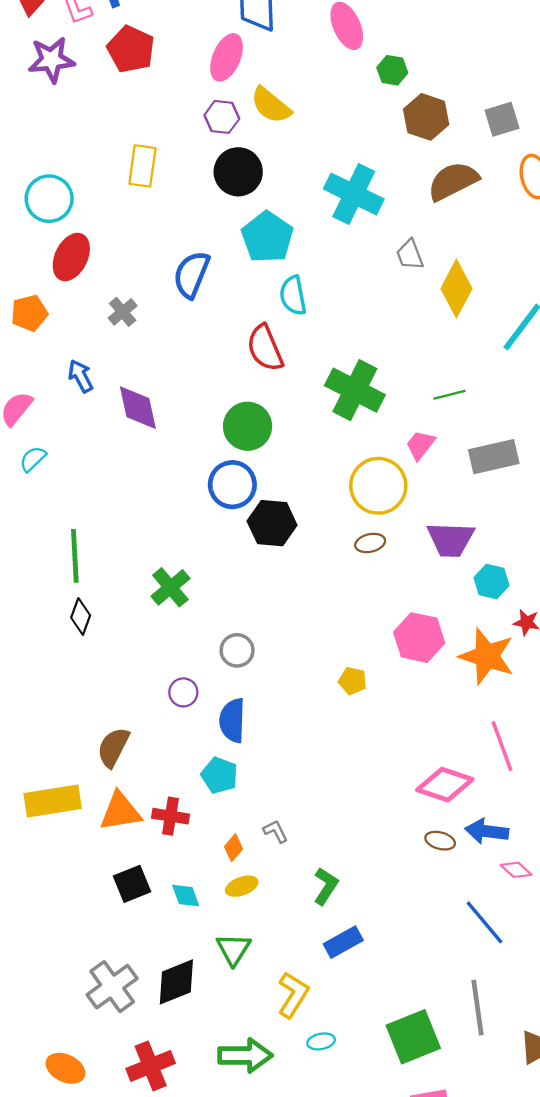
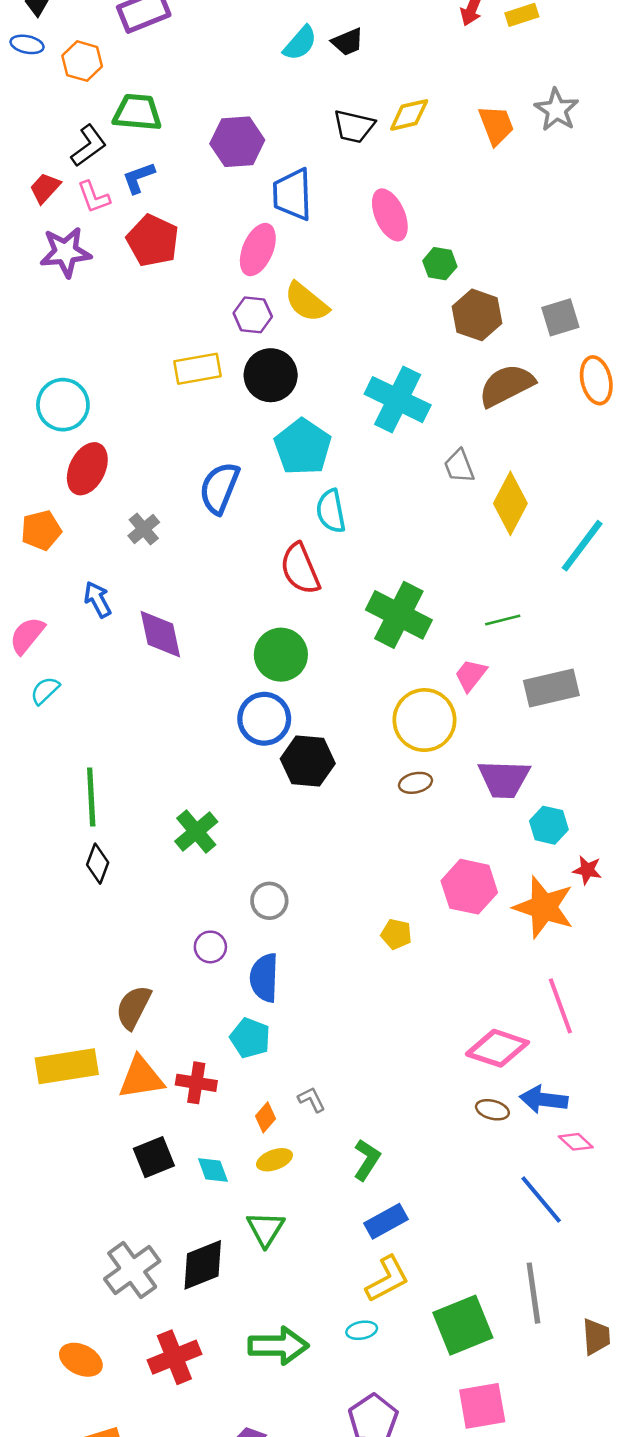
yellow rectangle: (142, 166) -> (198, 369), moved, turned 72
yellow L-shape: (293, 995) -> (387, 1279), moved, turned 30

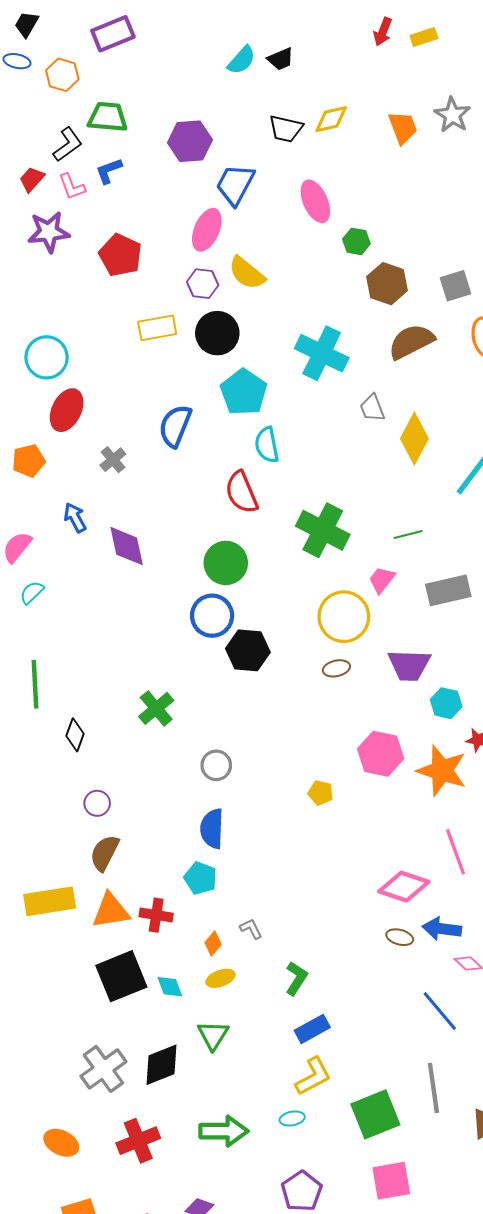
blue trapezoid: (292, 194) -> (235, 184), turned 30
red pentagon: (153, 241) -> (120, 255), moved
green line: (91, 797) -> (35, 684), moved
purple circle: (210, 947) -> (97, 803), moved
black square: (154, 1157) -> (121, 976), size x1.5

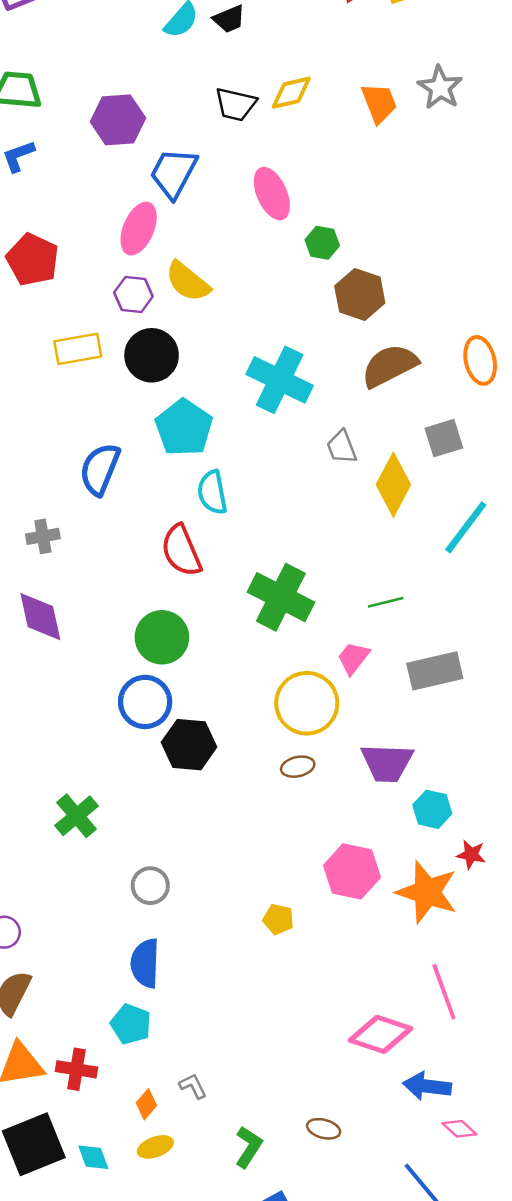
gray square: (456, 286) -> (444, 438), moved
gray cross: (113, 460) -> (43, 536), moved, turned 30
brown ellipse: (400, 937) -> (324, 1129), moved

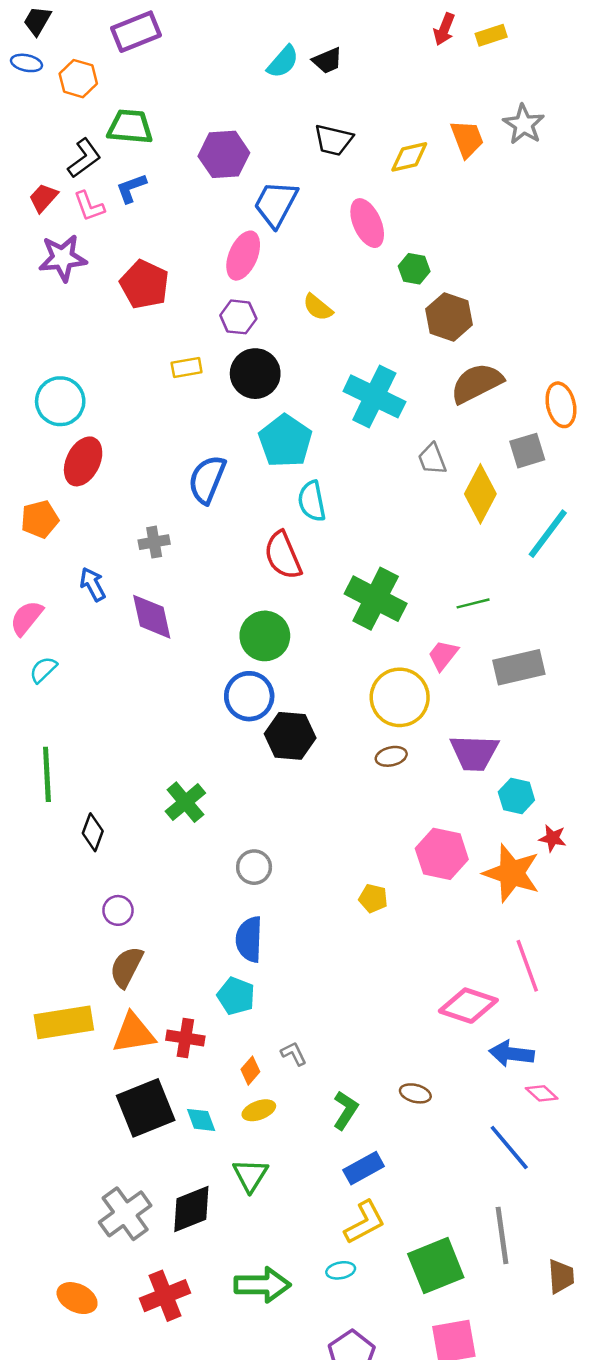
yellow diamond: (291, 93) -> (409, 157), moved
yellow semicircle: (188, 282) -> (318, 307), moved, size x0.7
yellow rectangle: (78, 349) -> (187, 368), size x0.7
orange ellipse: (480, 360) -> (561, 405), moved

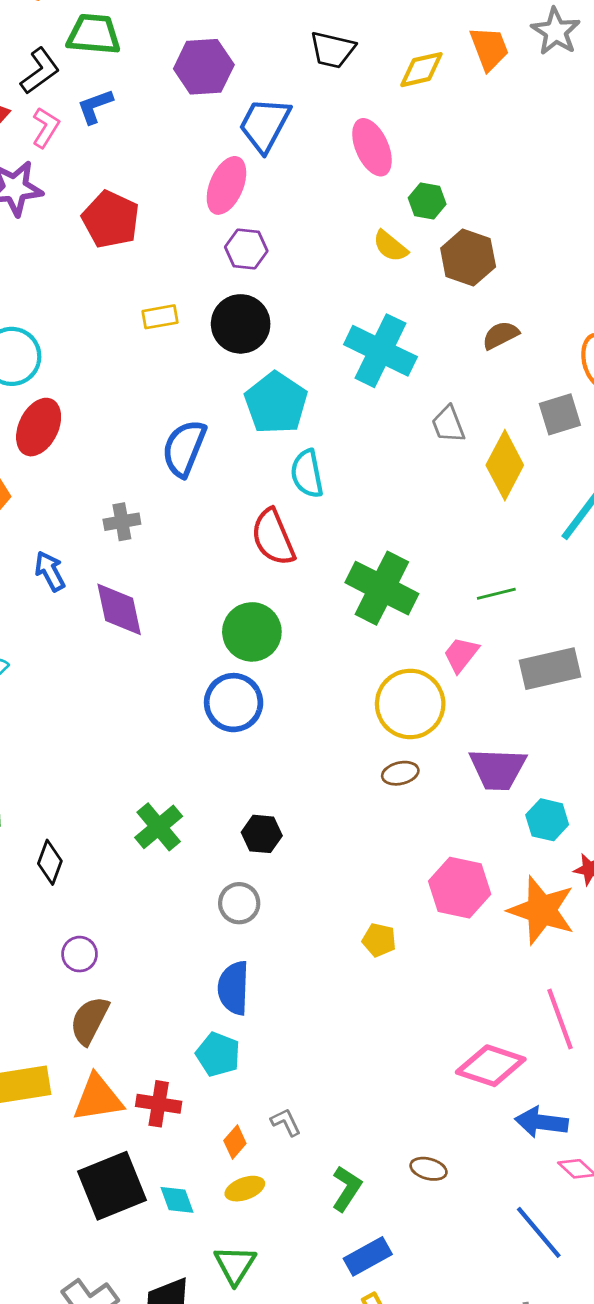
pink L-shape: (89, 206) -> (46, 128), turned -128
yellow semicircle: (318, 307) -> (390, 246), moved
purple hexagon: (238, 317) -> (246, 249), moved
brown semicircle: (477, 383) -> (501, 335), size x0.6
black hexagon: (290, 736) -> (262, 834), moved, size x0.7

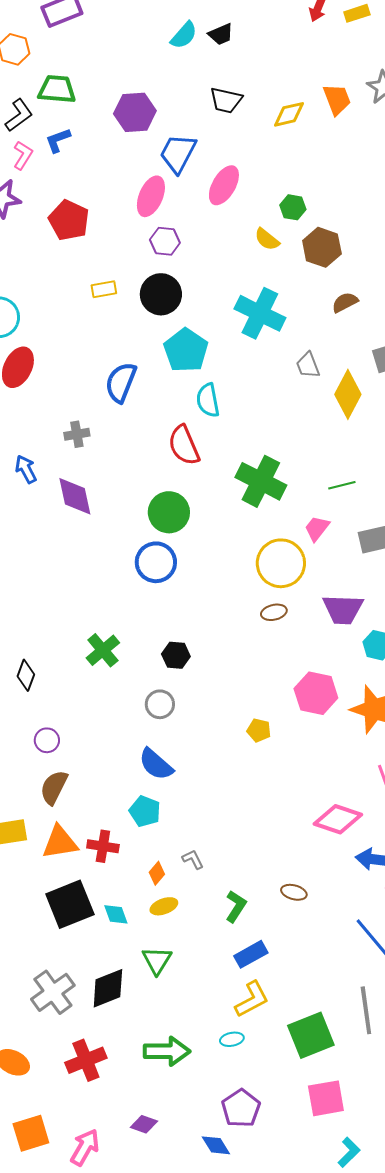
pink ellipse: (372, 147) -> (224, 185), moved, turned 54
blue semicircle: (234, 988) -> (156, 764), turned -51

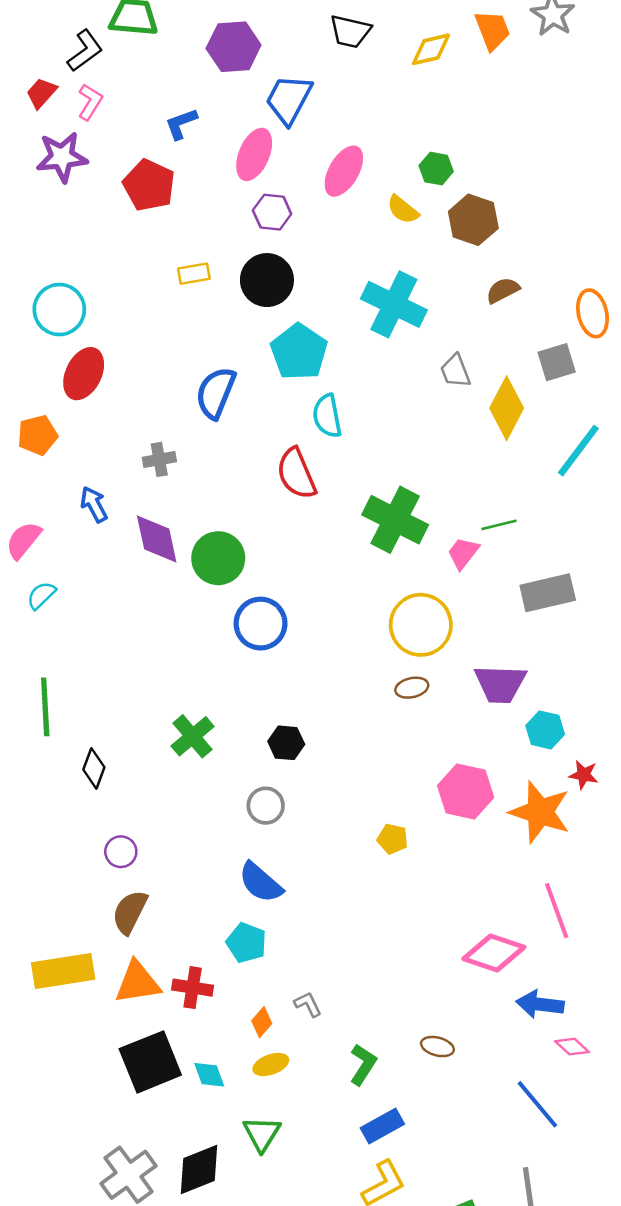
blue L-shape: (58, 140) -> (181, 124), moved
pink ellipse: (224, 185) -> (344, 171), moved
green circle: (169, 512) -> (218, 558), moved
pink trapezoid: (317, 528) -> (463, 553), moved

